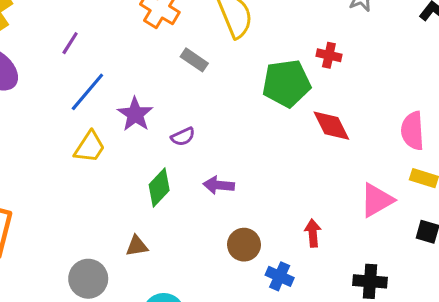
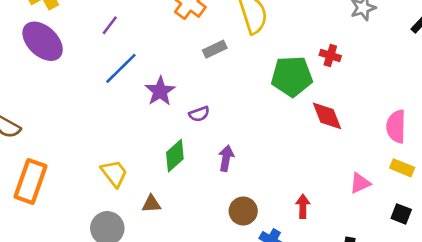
gray rectangle: (194, 60) -> (215, 49), turned -65
yellow trapezoid: (90, 147) -> (114, 173), moved, turned -76
purple arrow: (219, 185) -> (226, 158), turned 90
pink triangle: (377, 200) -> (360, 183), size x0.7

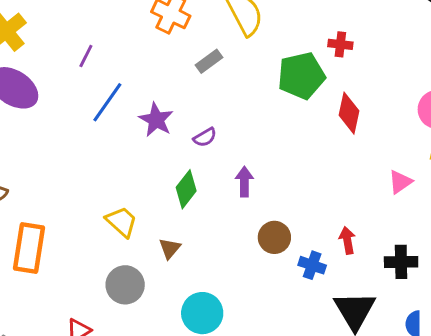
red diamond: (327, 116) -> (349, 113), turned 44
brown triangle: (151, 204) -> (170, 248), turned -36
red arrow: (303, 206) -> (347, 240), moved

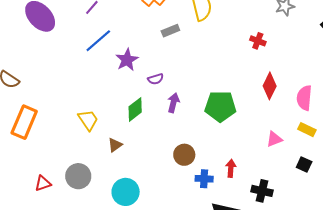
green pentagon: (301, 76) -> (220, 106), moved
red diamond: (349, 113) -> (270, 86), moved
purple arrow: (244, 182) -> (173, 103), moved
blue cross: (312, 265) -> (204, 179), turned -30
gray circle: (125, 285) -> (78, 176), moved

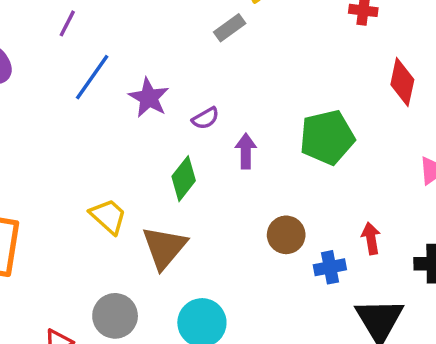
gray rectangle: (170, 31) -> (230, 28), moved
brown triangle: (115, 145) -> (164, 247), size x1.8

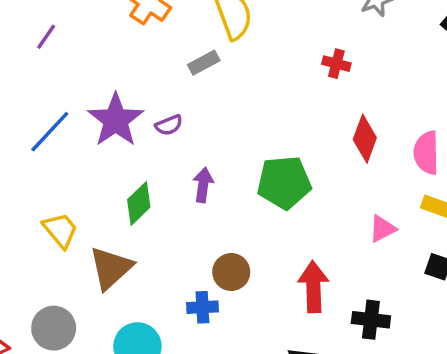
blue line: (92, 77) -> (50, 132), moved
purple star: (149, 98) -> (116, 120), size x1.4
purple semicircle: (205, 118) -> (169, 125), moved
red arrow: (371, 238) -> (313, 287), size x1.6
blue cross: (330, 267) -> (202, 307), moved

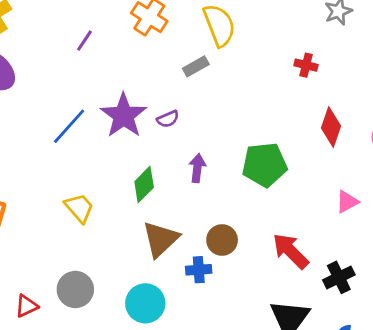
purple line: (46, 37) -> (85, 41), moved
brown triangle: (111, 268) -> (160, 239), moved
red arrow: (313, 287) -> (291, 251), turned -42
black cross: (371, 320) -> (339, 277), turned -32

